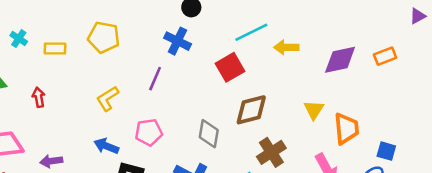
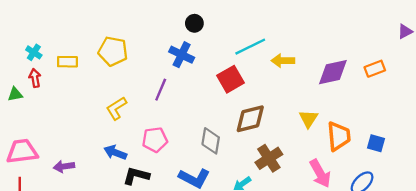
red arrow: (39, 97) -> (35, 78), moved
blue square: (386, 151) -> (376, 143), moved

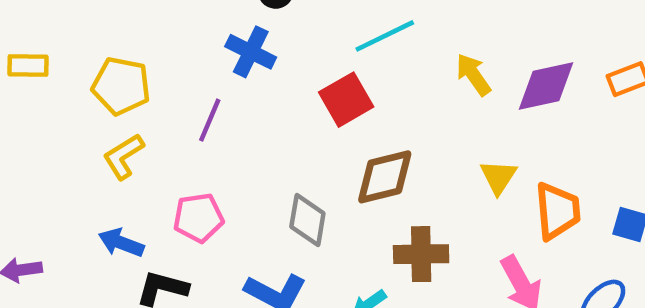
yellow pentagon: (113, 51) -> (121, 86), moved
yellow arrow: (283, 61) -> (473, 75), moved, turned 55
brown cross: (269, 158) -> (421, 254), turned 32

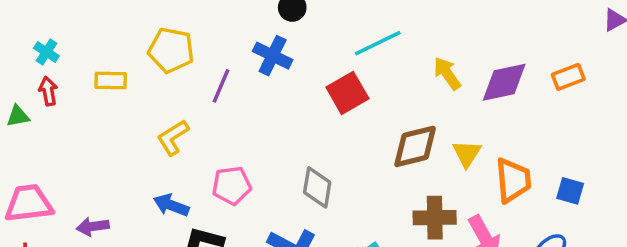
yellow rectangle: (28, 65) -> (111, 81), moved
yellow pentagon: (121, 86) -> (171, 50), moved
purple line: (210, 120) -> (221, 86), moved
brown diamond: (385, 177) -> (415, 146), moved
brown cross: (421, 254) -> (435, 218), moved

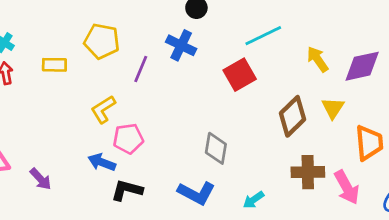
brown diamond: (415, 146) -> (292, 116), turned -30
yellow triangle: (467, 154) -> (333, 108), moved
pink pentagon: (232, 186) -> (128, 139), moved
purple arrow: (93, 227) -> (41, 179), turned -125

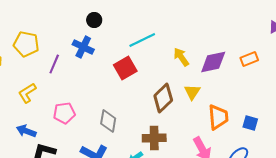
pink pentagon: (128, 139) -> (64, 113), moved
brown cross: (308, 172) -> (154, 138), moved

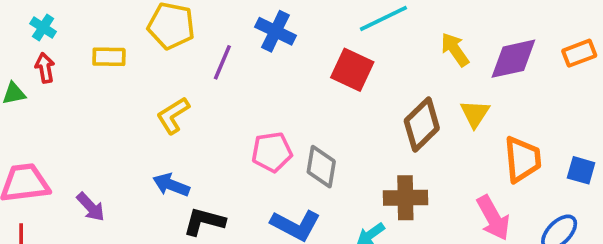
red square: (125, 68) -> (352, 70), turned -35
pink pentagon: (64, 113) -> (272, 152), moved

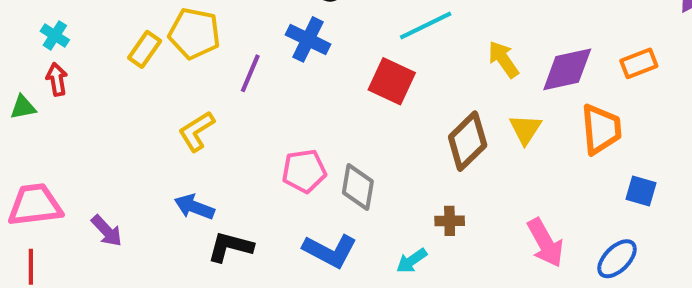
yellow rectangle: (109, 57) -> (145, 49), moved, turned -56
orange trapezoid: (523, 159) -> (601, 129), moved
brown cross: (405, 198) -> (450, 221), size x0.6

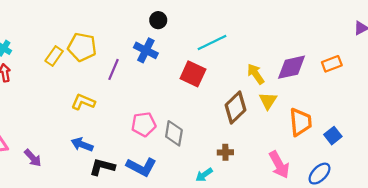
yellow arrow: (503, 59) -> (256, 74), moved
orange trapezoid: (601, 129) -> (300, 122), moved
yellow L-shape: (196, 131) -> (83, 102), turned 55
blue square: (641, 191) -> (333, 136), turned 36
blue L-shape: (330, 251) -> (141, 167), moved

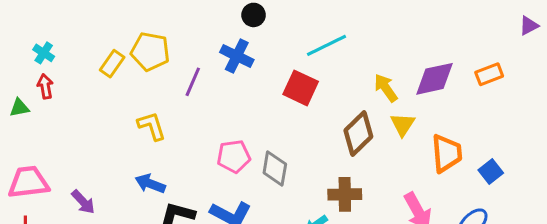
yellow L-shape: (83, 102) -> (152, 126), turned 50
brown cross: (225, 152) -> (345, 194), size x1.5

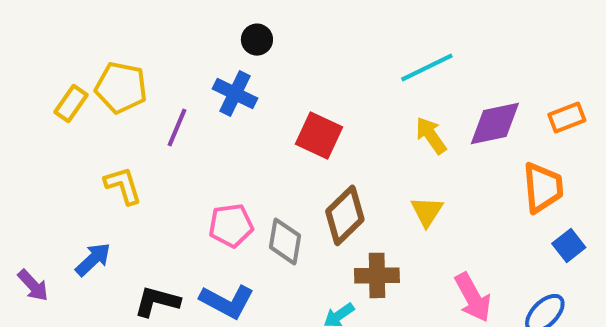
cyan line: (327, 45) -> (427, 68), moved
yellow triangle: (403, 124) -> (427, 211), moved
brown diamond: (358, 134) -> (345, 215), moved
orange trapezoid: (447, 153) -> (543, 187), moved
blue arrow: (150, 184) -> (93, 259), moved, turned 116

